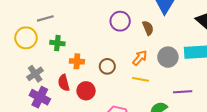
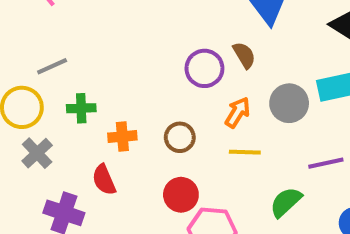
purple circle: (120, 21) -> (204, 68), moved
gray cross: (35, 74) -> (37, 153), moved
red circle: (86, 91) -> (181, 195), moved

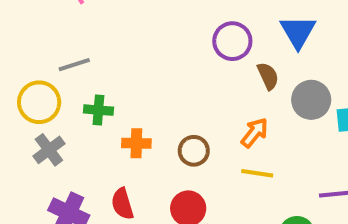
purple circle: (204, 68) -> (232, 41), moved
gray circle: (289, 103) -> (311, 100), moved
red semicircle: (104, 180) -> (122, 204), moved

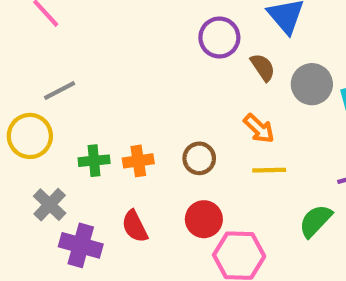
green cross: (98, 110) -> (94, 161), moved
orange arrow: (255, 133) -> (259, 128), turned 104
gray cross: (49, 150) -> (50, 205), moved

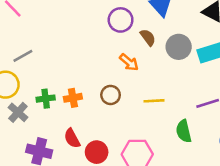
orange arrow: (259, 128) -> (129, 62), moved
gray cross: (50, 205) -> (18, 112), moved
red circle: (204, 219) -> (97, 152), moved
green semicircle: (315, 221) -> (184, 131), turned -55

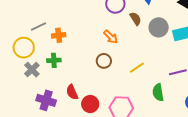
orange arrow: (129, 62) -> (111, 37), moved
orange cross: (73, 98) -> (59, 35), moved
yellow line: (154, 101) -> (137, 68), turned -35

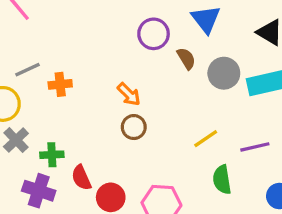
orange arrow: (111, 37) -> (129, 94), moved
green cross: (54, 60) -> (52, 155), moved
yellow line: (137, 68) -> (206, 139), moved

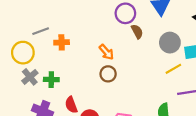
brown semicircle: (186, 58) -> (137, 32), moved
yellow line: (206, 139) -> (173, 69), moved
green cross: (52, 155) -> (51, 80), moved

